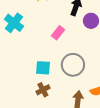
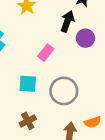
cyan square: (43, 68) -> (28, 84), moved

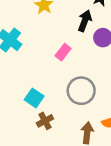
cyan square: (28, 84) -> (34, 98), moved, turned 30

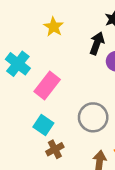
pink rectangle: (63, 52) -> (47, 85), moved, size x1.5

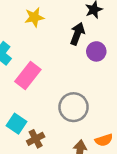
yellow star: (54, 27) -> (34, 17), turned 30
cyan square: (43, 125) -> (17, 124), moved

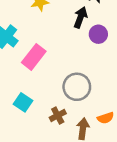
brown cross: (36, 139) -> (58, 115), moved

